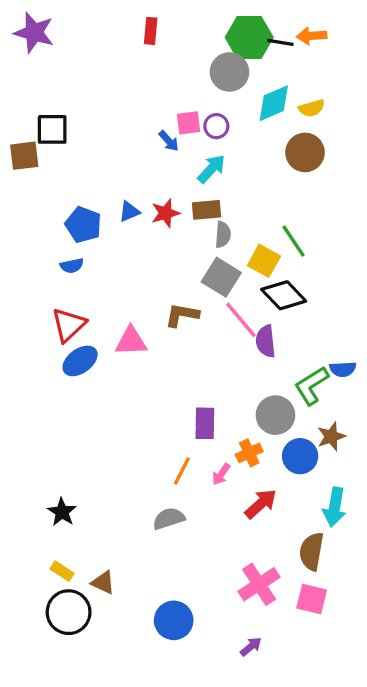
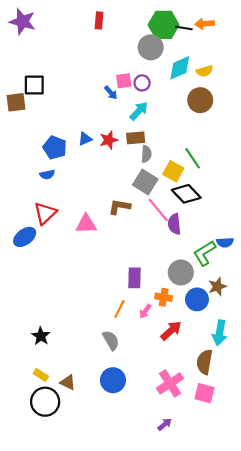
blue ellipse: (80, 361) -> (25, 237), moved
orange cross: (249, 453) -> (164, 297), turned 35
gray semicircle: (169, 519) -> (111, 340), turned 78
blue circle: (174, 620) -> (113, 380), moved

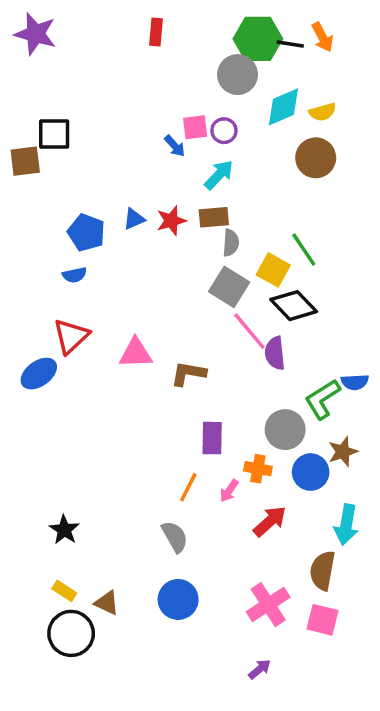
orange arrow: (205, 24) -> (322, 37), turned -114
brown L-shape: (119, 207) -> (188, 374), moved

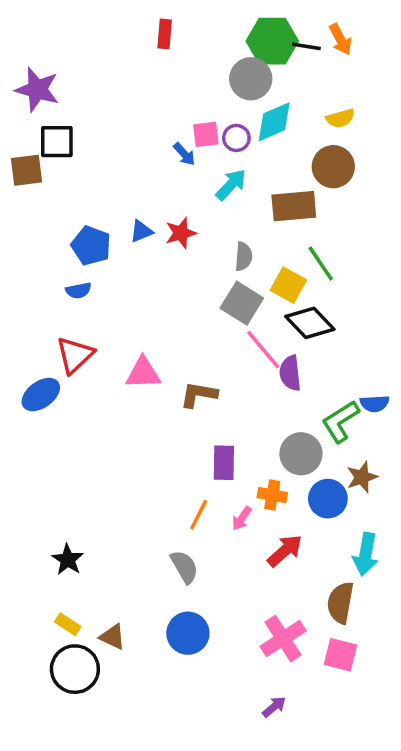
purple star: (35, 34) -> (37, 90), moved
cyan diamond: (283, 107) -> (274, 122), moved
brown rectangle: (214, 217) -> (294, 206), moved, size x1.4

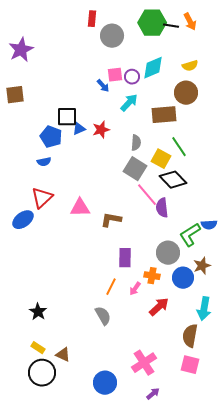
gray circle: (251, 79) -> (112, 36), moved
purple star: (37, 90) -> (21, 50), turned 30
black square: (57, 142) -> (67, 117), moved
blue circle: (188, 633) -> (105, 383), moved
pink cross: (283, 639) -> (144, 363), moved

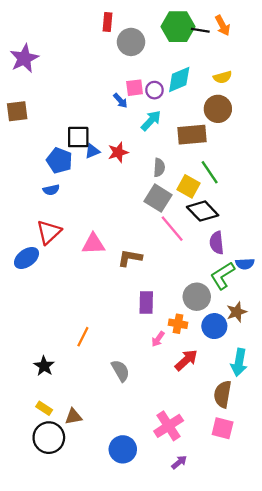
purple semicircle: (162, 208) -> (217, 243), moved
orange line: (111, 287) -> (83, 337), moved
brown triangle: (63, 355) -> (73, 416), turned -35

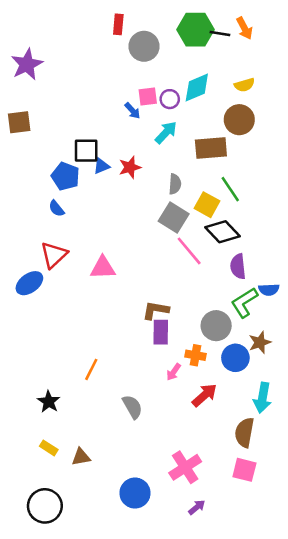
blue semicircle: (51, 190) -> (56, 209), turned 63
brown L-shape: (130, 258) -> (156, 310), moved
black circle: (49, 438) -> (45, 506), moved

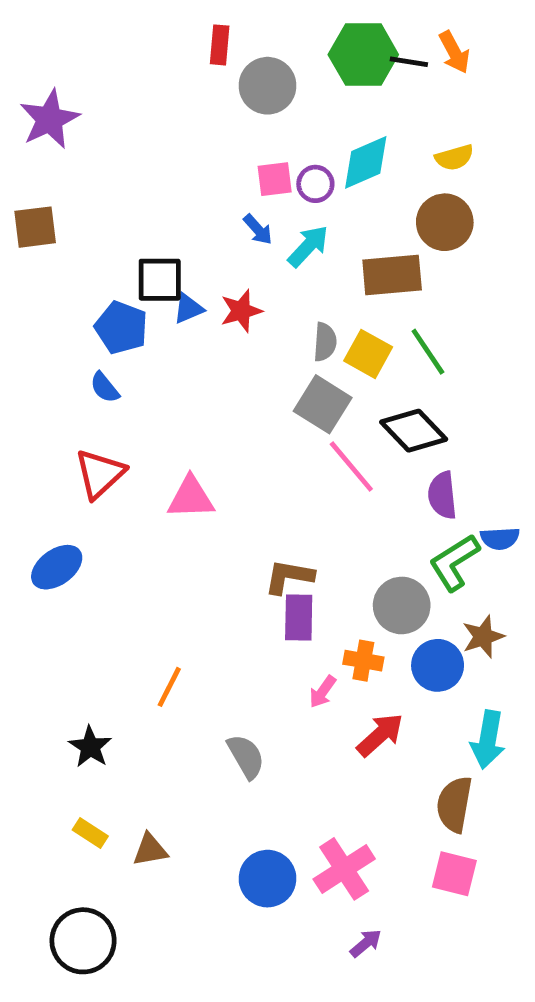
blue arrow: (132, 111) -> (258, 229), moved
yellow square: (207, 205) -> (368, 354), moved
blue ellipse: (29, 283) -> (57, 567), moved
blue circle: (135, 493) -> (268, 879), moved

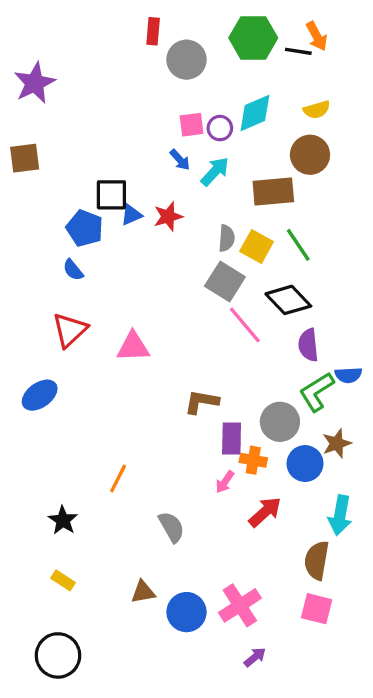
black line: (409, 62) -> (298, 51), moved
purple rectangle: (299, 617) -> (232, 438), moved
brown triangle: (150, 850) -> (143, 592), moved

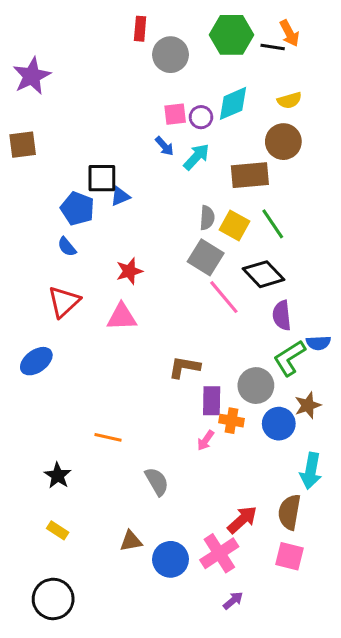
red star: (168, 217) -> (129, 271), moved
orange line: (118, 479) -> (108, 437), turned 76
red arrow: (265, 512) -> (242, 520), moved

